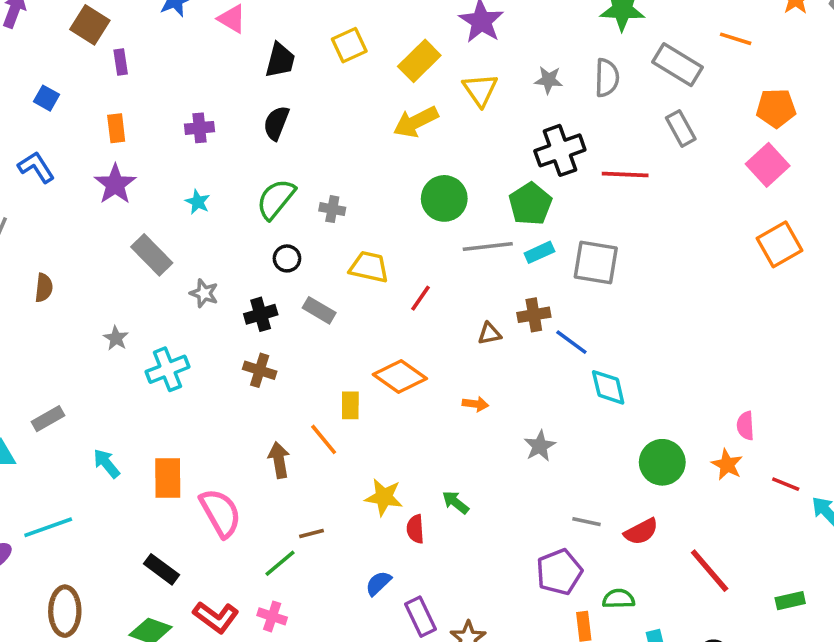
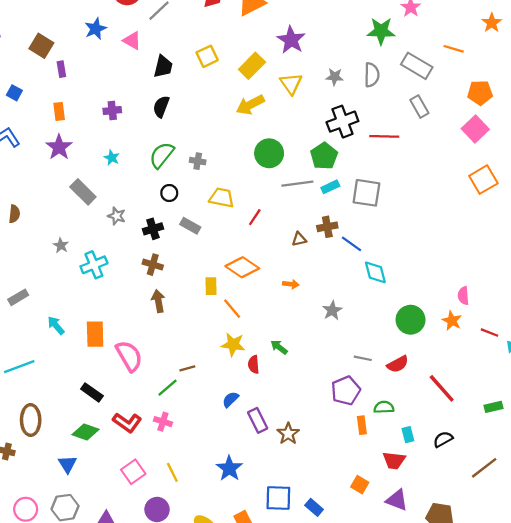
orange line: (324, 439) -> (232, 309), moved
brown arrow: (279, 460) -> (158, 301), moved

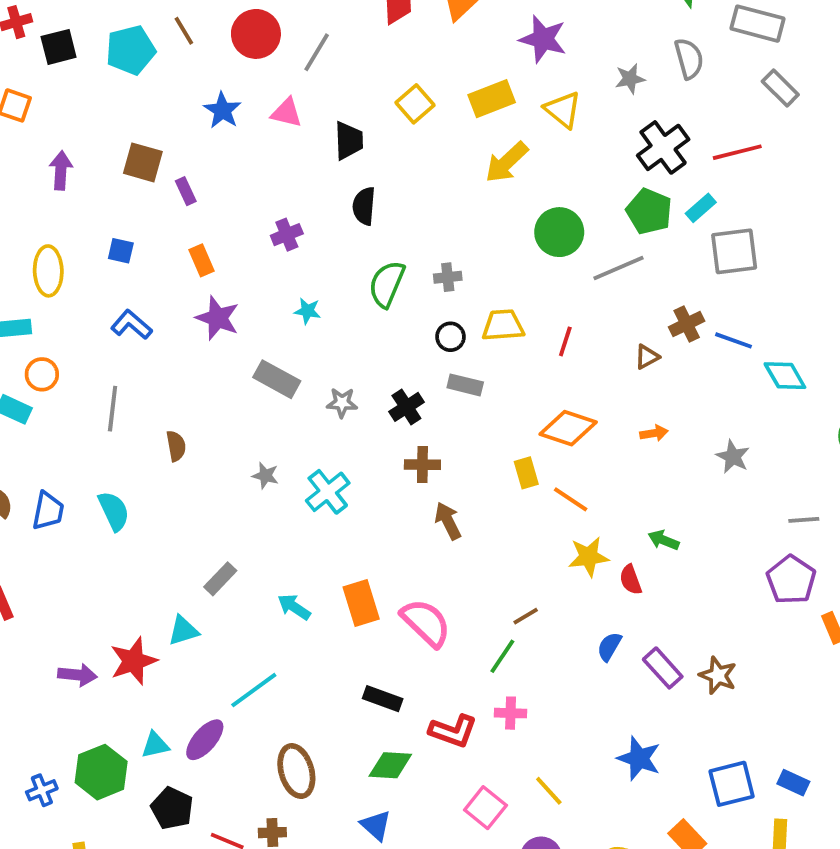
yellow rectangle: (252, 66) -> (492, 99), turned 40
cyan rectangle: (330, 187) -> (701, 208), moved
black circle: (169, 193) -> (450, 337), moved

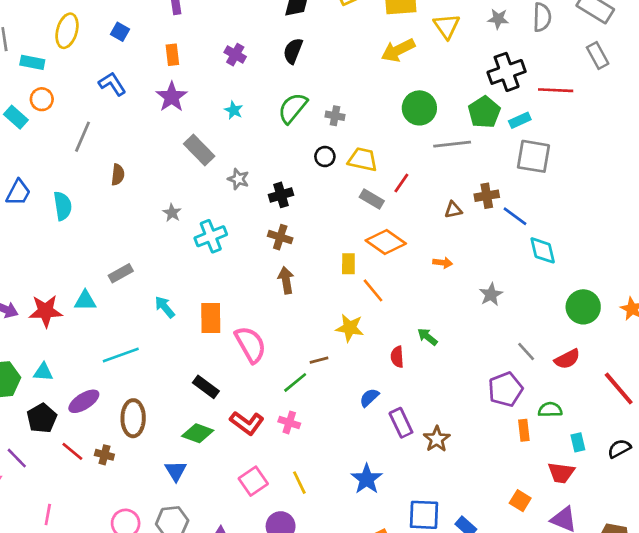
purple cross: (287, 235) -> (235, 55), turned 35
gray rectangle: (465, 385) -> (372, 199), moved
gray line: (804, 520) -> (526, 352), turned 35
yellow star: (589, 557) -> (350, 328), moved
purple ellipse: (205, 740) -> (84, 401), moved

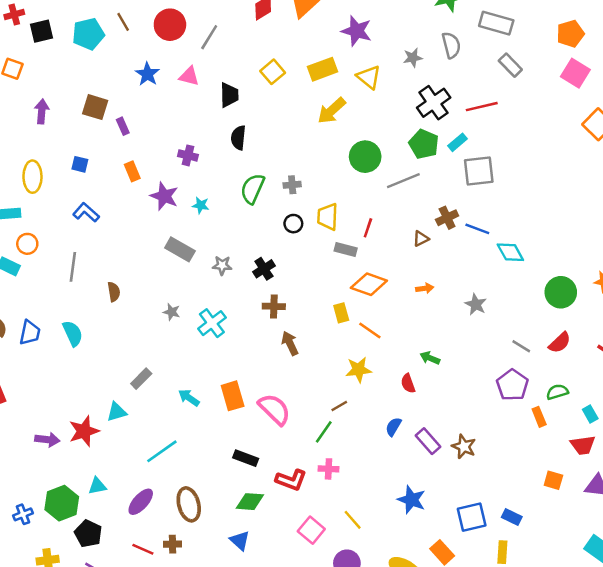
purple star: (172, 97) -> (164, 196), moved
yellow trapezoid: (363, 159) -> (328, 217), turned -84
black pentagon: (42, 418) -> (88, 534), moved

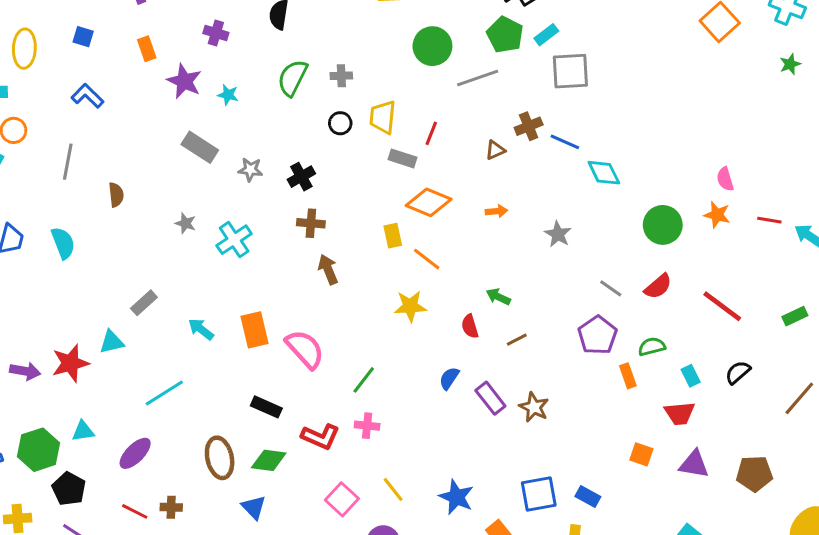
brown line: (339, 406) -> (517, 340), moved
blue star: (412, 500) -> (456, 497), moved
brown ellipse: (189, 504) -> (220, 458), moved

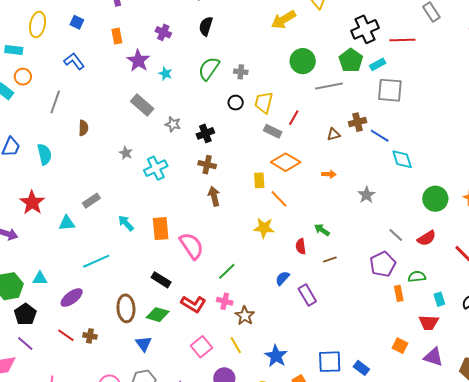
red star: (70, 363) -> (32, 203), moved, turned -30
brown star: (534, 407) -> (245, 316), moved

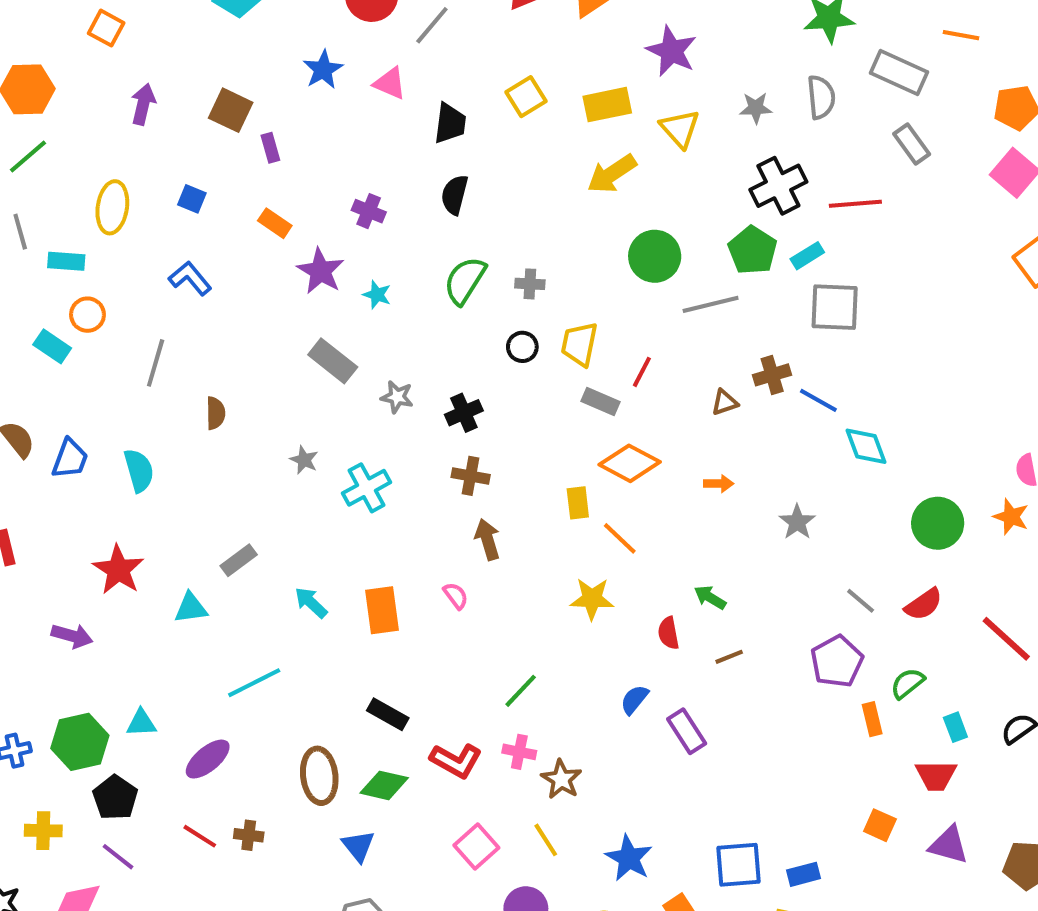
orange rectangle: (117, 36) -> (275, 223), turned -42
pink semicircle: (191, 246) -> (456, 596), moved, size x0.5
green semicircle: (417, 277) -> (908, 683), turned -30
blue rectangle: (361, 368) -> (803, 874), turned -49

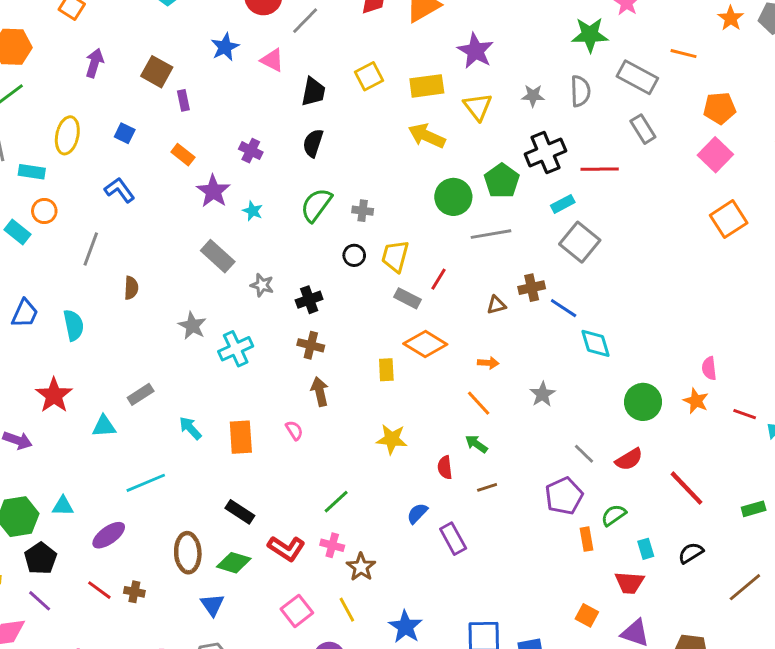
yellow arrow: (612, 174) -> (427, 136), turned 54
green pentagon: (752, 250) -> (502, 181), moved
gray square: (835, 307) -> (580, 242), turned 33
gray star: (304, 460) -> (192, 326), size x1.4
orange line: (620, 538) -> (479, 403), moved

